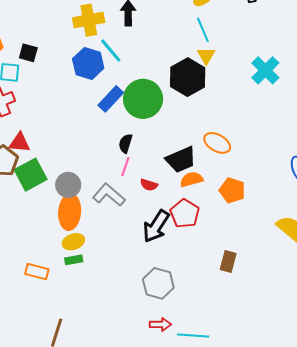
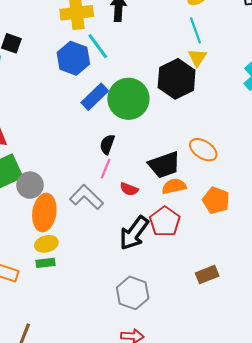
gray circle: (68, 185) -> (30, 185), moved
brown rectangle: (228, 261) -> (207, 275), turned 50

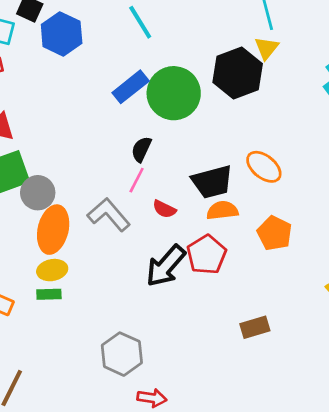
blue hexagon: (73, 58) -> (62, 34), moved
gray hexagon: (133, 293) -> (122, 354), moved

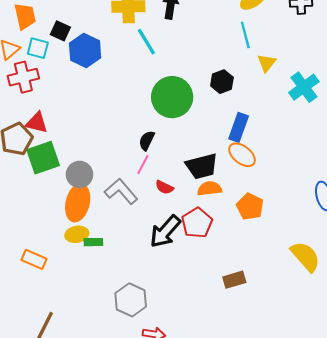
yellow triangle: (267, 48) -> (267, 63), moved
black hexagon: (238, 73) -> (222, 82), size x0.6
blue rectangle: (131, 87) -> (239, 127), moved, turned -32
gray circle: (38, 193) -> (80, 174), moved
green rectangle: (49, 294) -> (93, 242), moved

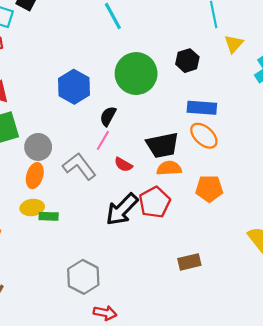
blue hexagon: (85, 50) -> (74, 87), moved
blue rectangle: (239, 127) -> (202, 108), turned 72
orange ellipse: (78, 203) -> (35, 176), size x0.7
orange pentagon: (250, 207) -> (209, 189), turned -30

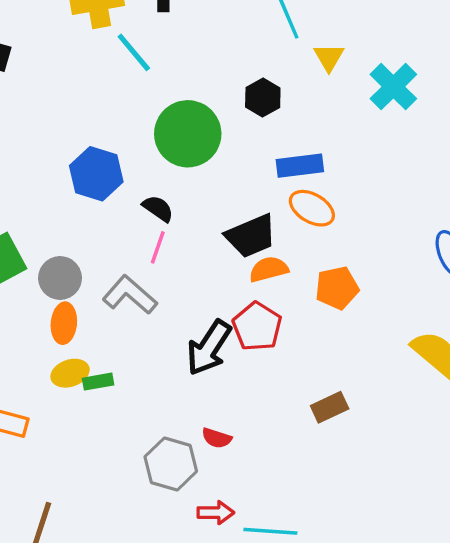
black semicircle: (108, 116) -> (158, 208), turned 108
red semicircle: (123, 165) -> (217, 438), moved

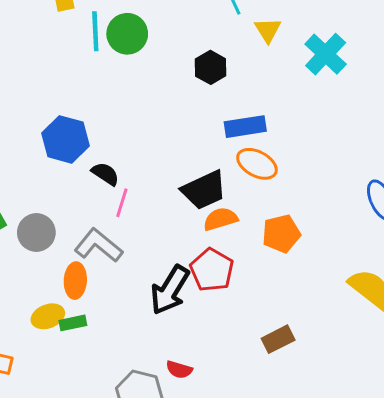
cyan line: (134, 52) -> (95, 31), turned 39
green circle: (188, 134) -> (127, 34), moved, size x0.7
black semicircle: (158, 208) -> (105, 174), moved
orange ellipse: (64, 323) -> (75, 281), moved

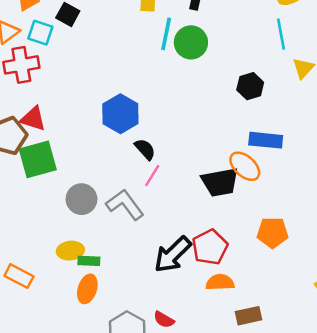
orange ellipse: (257, 164) -> (245, 166), moved
orange semicircle: (220, 219) -> (220, 282), moved
gray circle: (36, 233) -> (81, 199), moved
orange ellipse: (75, 281) -> (87, 289), moved

